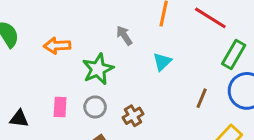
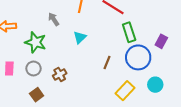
green rectangle: (234, 54) -> (129, 32), turned -48
green star: (98, 69) -> (36, 42), turned -30

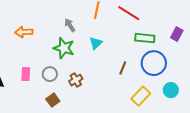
green rectangle: (129, 32) -> (145, 38), turned -66
purple rectangle: (161, 41) -> (177, 34), moved
green star: (36, 42) -> (64, 48), moved

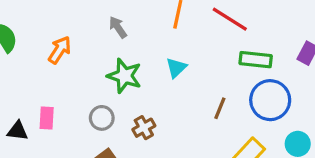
gray arrow: (70, 25) -> (118, 27), moved
orange arrow: (24, 32) -> (60, 50), turned 126
pink rectangle: (26, 74) -> (47, 118), moved

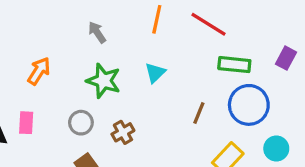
orange arrow: (60, 50) -> (39, 71), moved

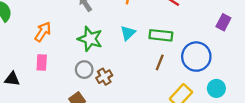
green rectangle: (234, 65) -> (161, 35), moved
pink rectangle: (26, 123) -> (42, 62), moved
gray circle: (81, 123) -> (84, 70), moved

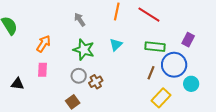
purple rectangle: (223, 22) -> (188, 40), moved
green rectangle: (161, 35) -> (155, 47), moved
brown line: (160, 62) -> (151, 73), moved
cyan circle: (216, 88) -> (191, 84), moved

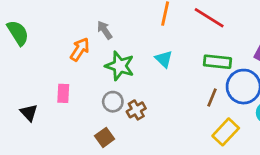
gray arrow: (80, 20) -> (105, 30), moved
orange arrow: (44, 44) -> (80, 49), moved
cyan triangle: (116, 45) -> (164, 59), turned -32
black triangle: (17, 84) -> (29, 113), turned 40

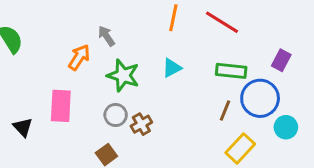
cyan triangle: (164, 59) -> (172, 68), turned 48
pink rectangle: (63, 93) -> (61, 106), size x1.5

